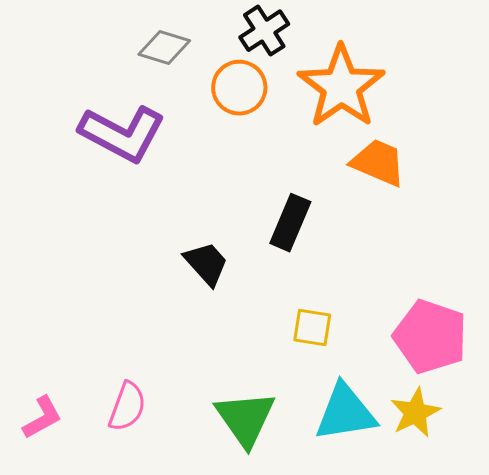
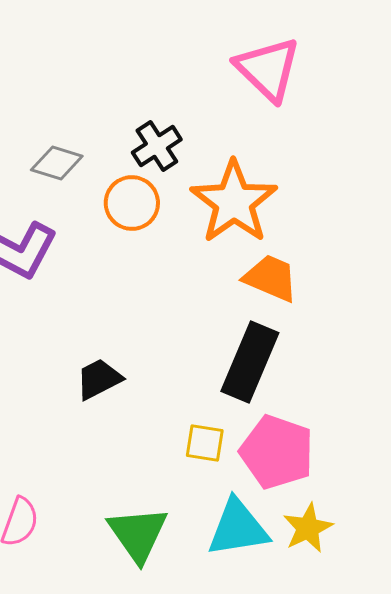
black rectangle: (290, 223) -> (250, 362), moved, size x1.4
black trapezoid: (206, 264) -> (99, 379), turned -75
pink pentagon: (430, 337) -> (277, 452), moved

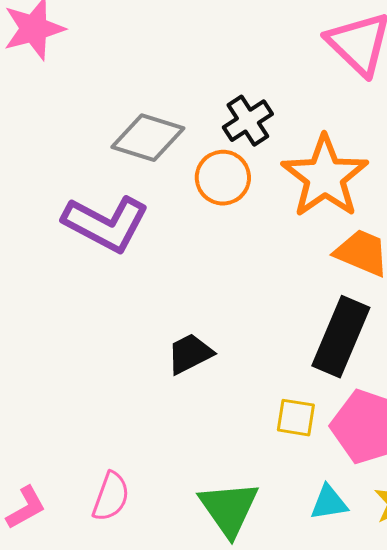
gray diamond: (57, 163) -> (148, 138), size x1.4
cyan triangle: (238, 528) -> (329, 503), size x0.6

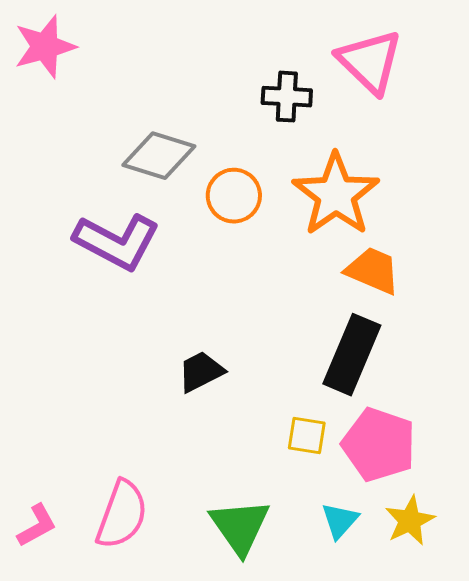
black cross: (248, 121) -> (287, 97), moved, turned 36
pink semicircle: (111, 497) -> (122, 515), size x1.4
cyan triangle: (329, 503) -> (340, 521), turned -39

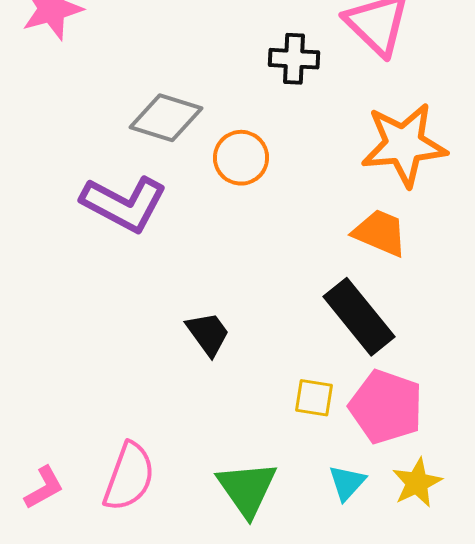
orange star: (336, 195) -> (404, 145), moved, turned 30
black rectangle: (352, 355) -> (359, 317), turned -62
black trapezoid: (201, 372) -> (208, 334), turned 81

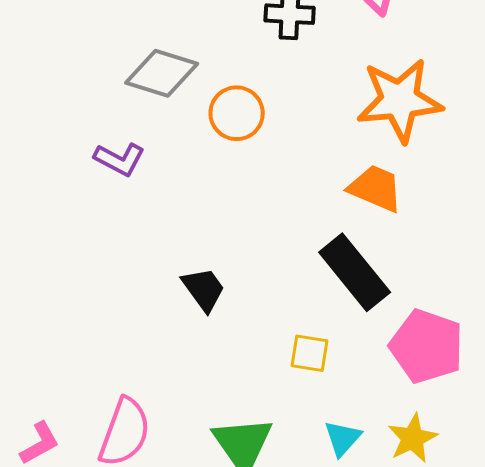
purple L-shape: (124, 204) -> (120, 159), size x0.6
pink pentagon: (386, 407) -> (427, 346), moved

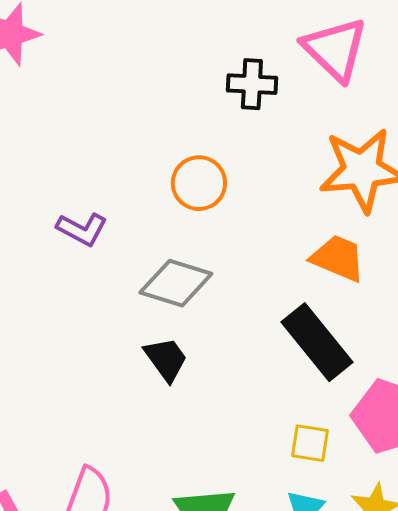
gray diamond: (162, 73) -> (176, 283), moved
yellow square: (310, 353) -> (310, 443), moved

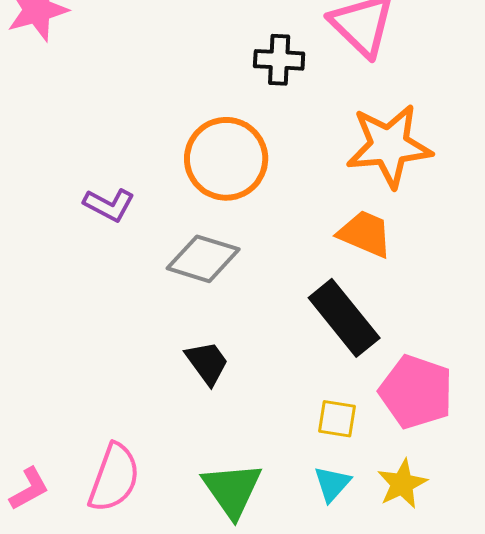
orange circle: (199, 183) -> (226, 159), size x1.5
black trapezoid: (166, 359) -> (207, 363), moved

